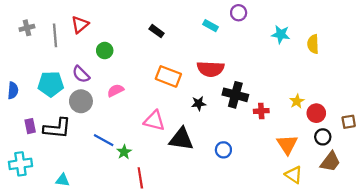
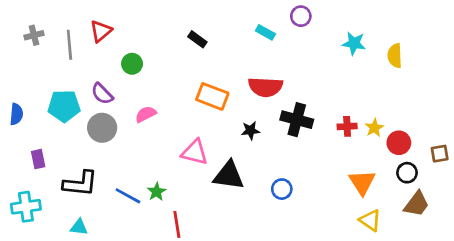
red cross: (261, 111) -> (347, 126), moved
black L-shape: (57, 128) -> (80, 184), moved
blue line: (104, 140) -> (128, 196), moved

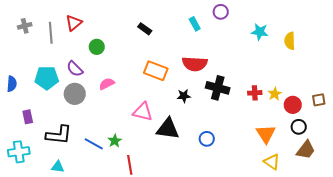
cyan rectangle: (265, 32) -> (195, 24), turned 32
brown square: (440, 154) -> (319, 100), moved

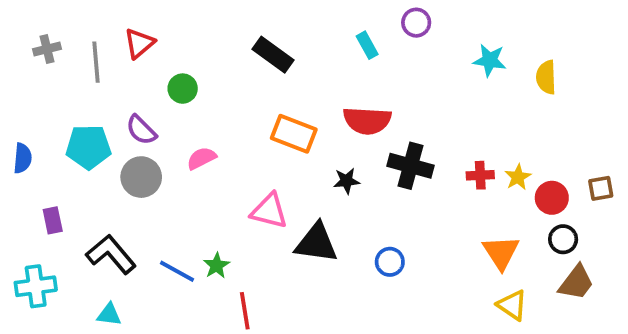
black rectangle: (145, 29) -> (273, 55), size x1.5
black L-shape: (59, 135) -> (111, 254), turned -136

